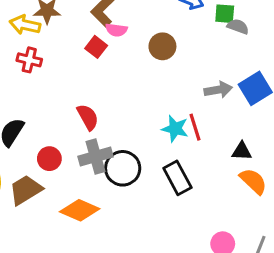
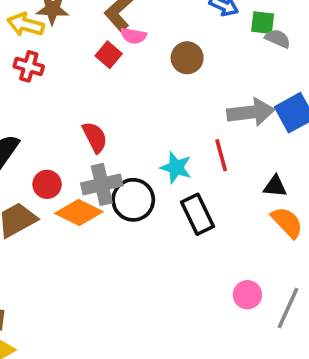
gray arrow: (218, 90) -> (251, 112), size x1.4
cyan star: (175, 129) -> (176, 168), moved
orange diamond: (80, 210) -> (79, 213), moved

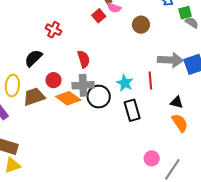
green square: (263, 23) -> (185, 13), turned -32
red cross: (29, 66) -> (53, 30), moved

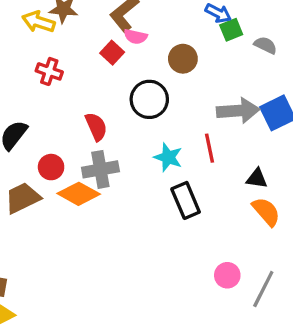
green square: (185, 13) -> (231, 30), moved
red cross: (53, 30) -> (49, 71), moved
black circle: (99, 97) -> (149, 99), moved

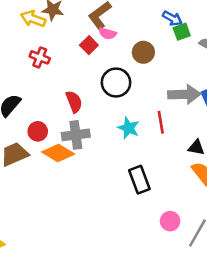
black rectangle: (186, 200) -> (139, 180), moved

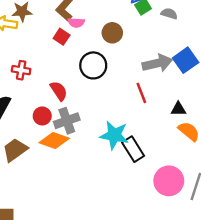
red cross: (40, 57) -> (21, 70), moved
cyan star: (129, 128) -> (114, 135), moved, size x1.4
red circle: (38, 131) -> (42, 116), moved
pink circle: (170, 221) -> (169, 181), size x1.6

